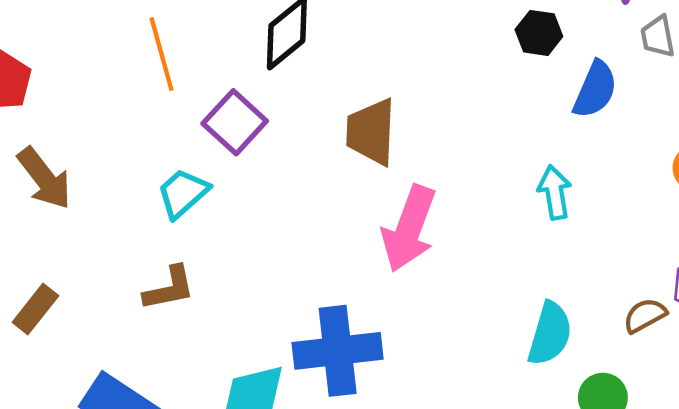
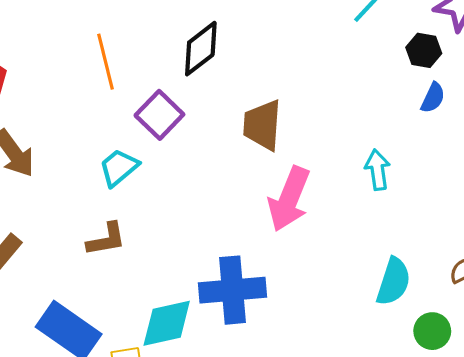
black hexagon: (539, 33) -> (424, 50), moved
blue semicircle: (595, 89) -> (433, 98), size x0.7
cyan arrow: (555, 192) -> (377, 170), moved

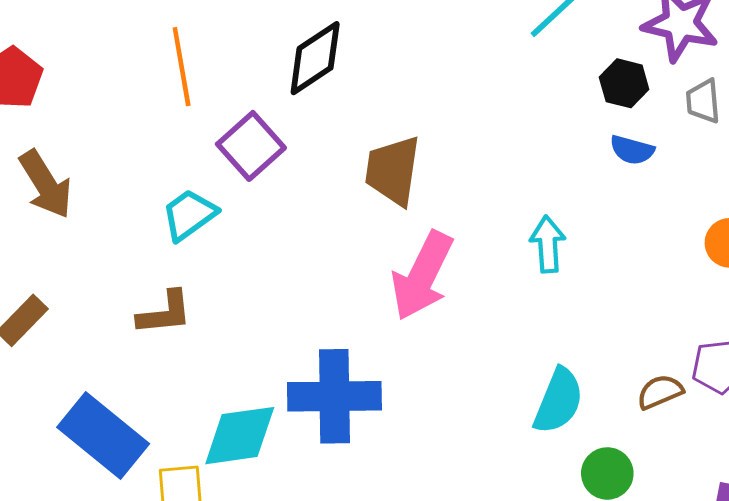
blue semicircle: (433, 98) -> (632, 150), turned 76

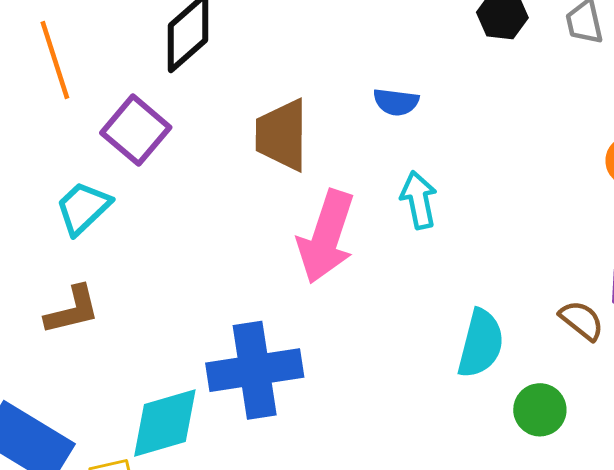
blue semicircle: (632, 150) -> (396, 102), moved
cyan arrow: (548, 244) -> (419, 200), moved
brown semicircle: (660, 392) -> (582, 320), turned 69

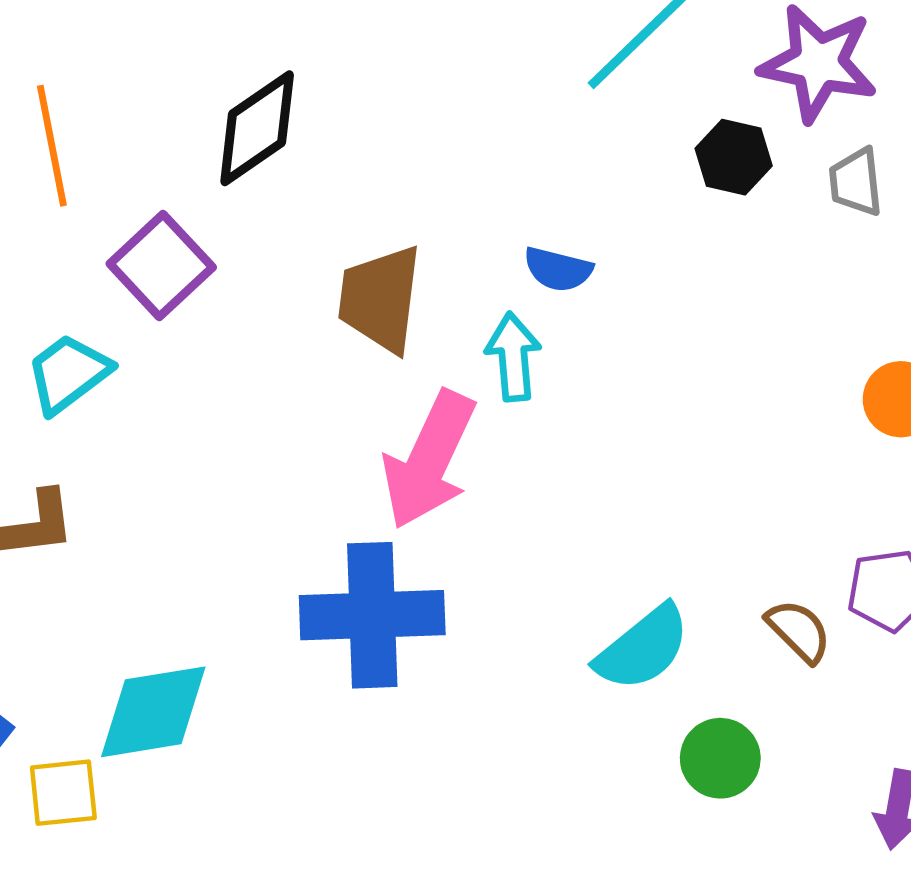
cyan arrow: (419, 200) -> (513, 357), moved
cyan semicircle: (481, 344) -> (643, 648), turned 30
blue cross: (255, 370) -> (372, 615), moved

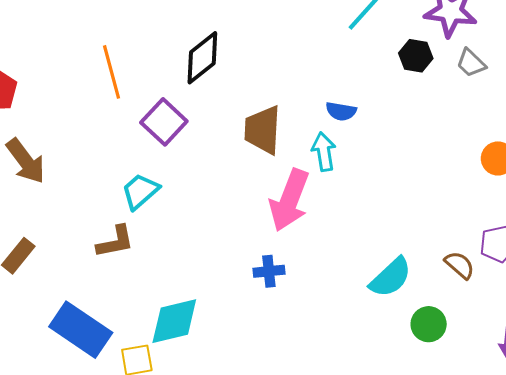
gray trapezoid: (856, 182) -> (471, 63), turned -36
cyan trapezoid: (68, 373) -> (140, 191), moved
blue cross: (372, 615) -> (269, 271), size x0.5

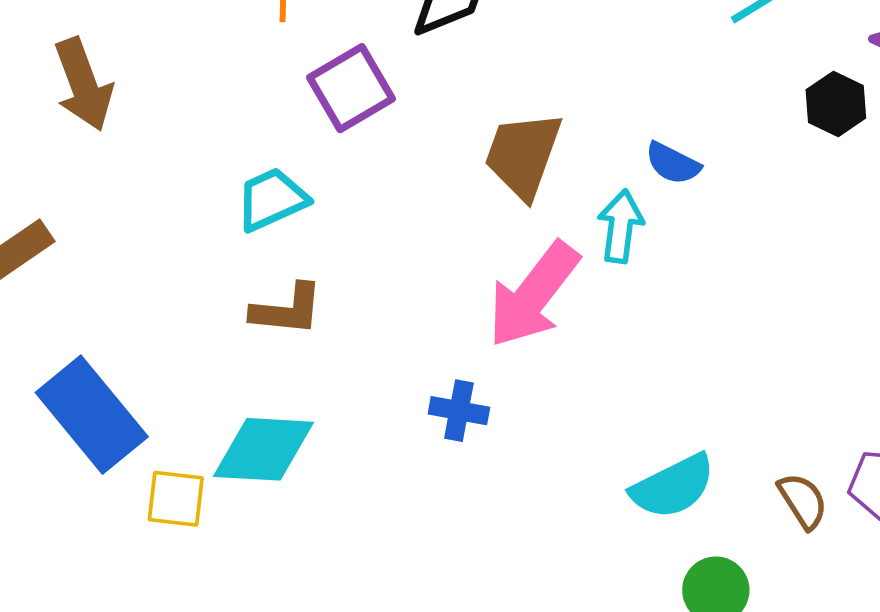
brown L-shape: (115, 242) -> (287, 310), moved

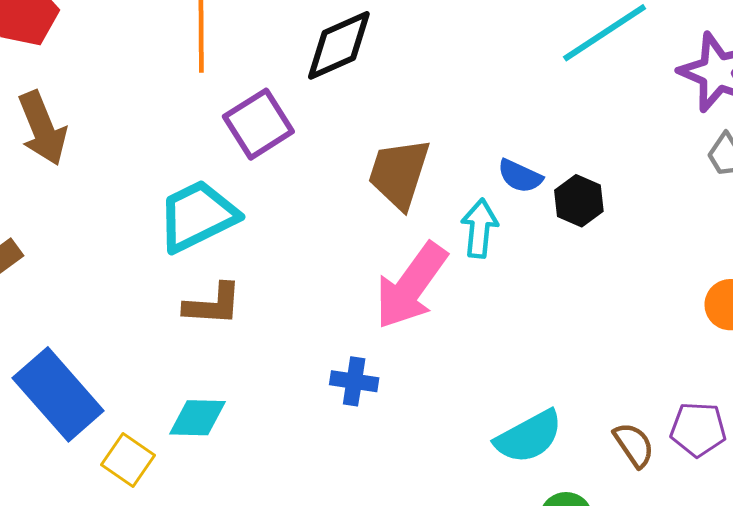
black hexagon: (836, 104) -> (579, 201), moved
cyan trapezoid: (272, 199) -> (197, 216), size x1.4
cyan diamond: (263, 449) -> (197, 418), size x0.7
yellow square: (176, 499) -> (128, 460), turned 30

